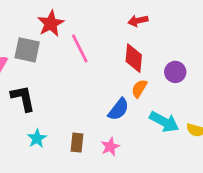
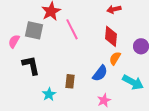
cyan star: (37, 138) -> (49, 94), moved
brown rectangle: (77, 143) -> (70, 81), moved
pink star: (110, 147) -> (104, 100), moved

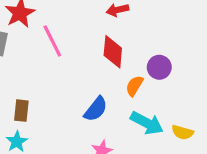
orange semicircle: (115, 58) -> (134, 86), moved
brown rectangle: (70, 81) -> (21, 111), moved

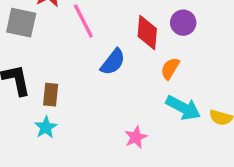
purple circle: (159, 67) -> (183, 23), moved
blue semicircle: (96, 109) -> (113, 62), moved

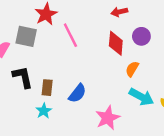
blue semicircle: (113, 62) -> (77, 93), moved
pink star: (136, 137) -> (108, 118), size x1.5

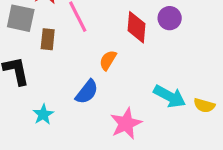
orange semicircle: (132, 69) -> (108, 60), moved
brown rectangle: (47, 88) -> (48, 39), moved

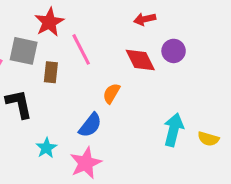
red diamond: (137, 27) -> (140, 60), turned -32
cyan arrow: (170, 96) -> (174, 130), turned -104
pink star: (126, 123) -> (86, 163), moved

